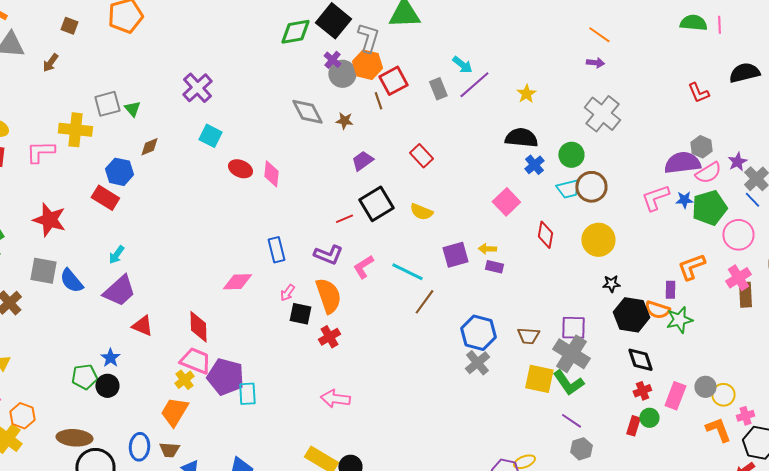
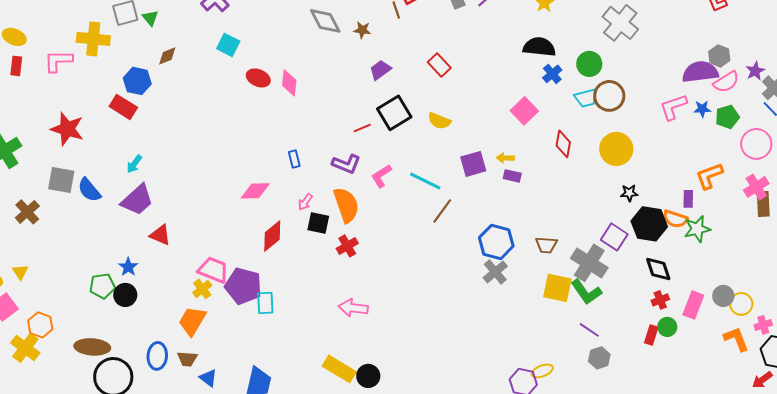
green pentagon: (709, 208) -> (727, 117), size x0.7
blue rectangle: (276, 250) -> (294, 159), size x0.7
red diamond: (198, 327) -> (272, 236), moved, turned 52
purple square: (573, 328) -> (614, 237), moved, turned 32

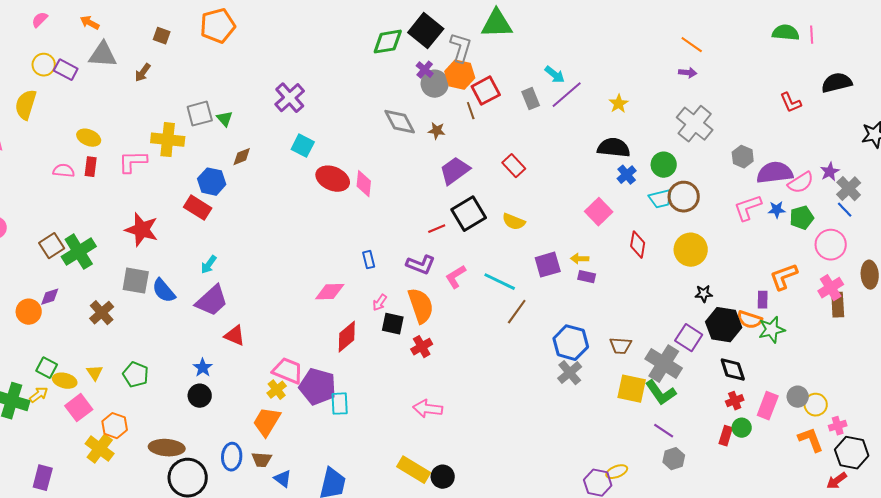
gray hexagon: (719, 56) -> (743, 157), moved
purple trapezoid: (380, 70) -> (455, 171), size x1.4
red ellipse: (258, 78) -> (333, 179), size x1.4
green pentagon: (102, 286) -> (136, 375), moved, turned 30

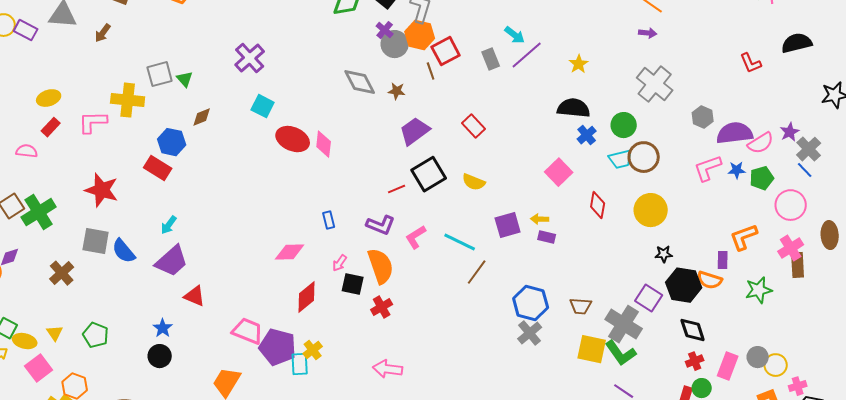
yellow ellipse: (89, 138) -> (49, 98), turned -40
red rectangle: (91, 167) -> (51, 127), turned 36
pink semicircle: (64, 171) -> (27, 151), moved
green star: (772, 330) -> (759, 290), moved
yellow cross: (277, 390) -> (313, 350), moved

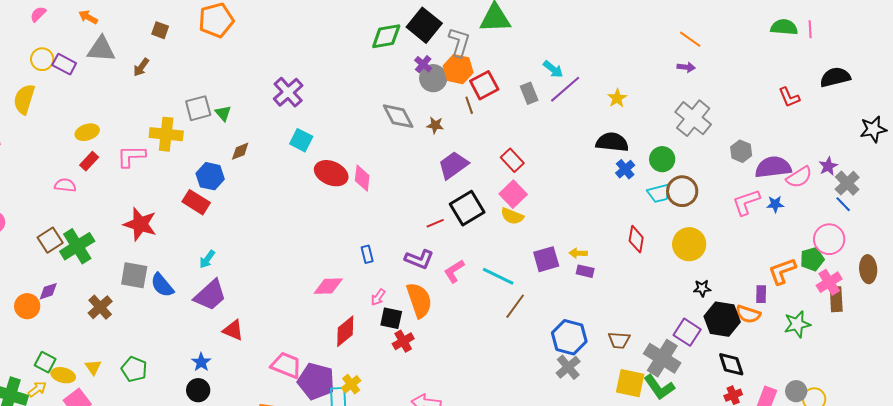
pink square: (559, 172) -> (513, 194), moved
green pentagon: (762, 178) -> (812, 259), moved
red cross: (382, 307) -> (403, 341), moved

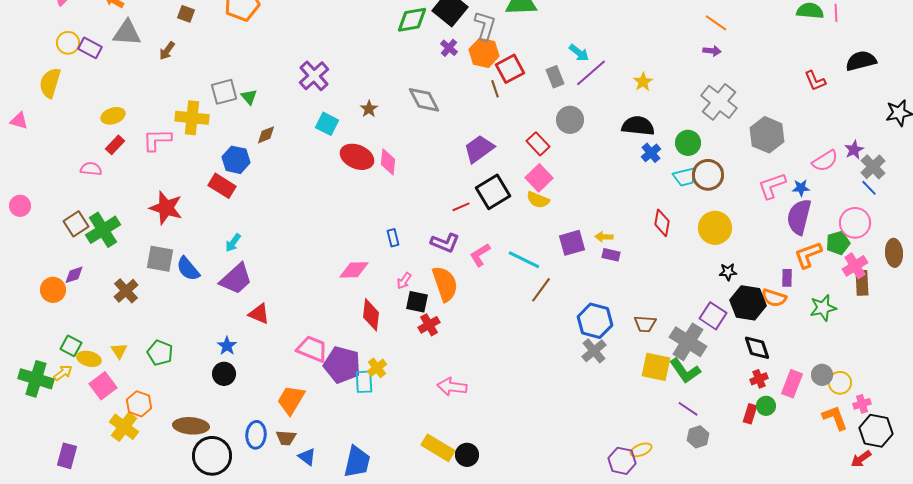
gray circle: (433, 78) -> (570, 120), moved
brown star: (435, 125) -> (369, 109), moved, turned 30
gray hexagon: (741, 151) -> (767, 135), size x1.6
purple semicircle: (773, 167) -> (799, 217), moved, turned -69
red diamond: (345, 331) -> (371, 315), turned -44

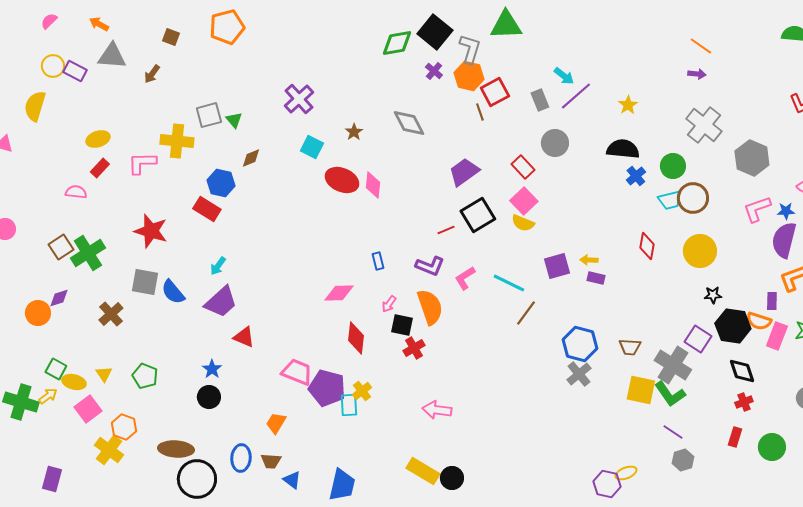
pink rectangle: (792, 384) -> (777, 336), moved
orange trapezoid: (291, 400) -> (276, 423), size x0.7
green circle: (766, 406) -> (772, 447), moved, size x1.4

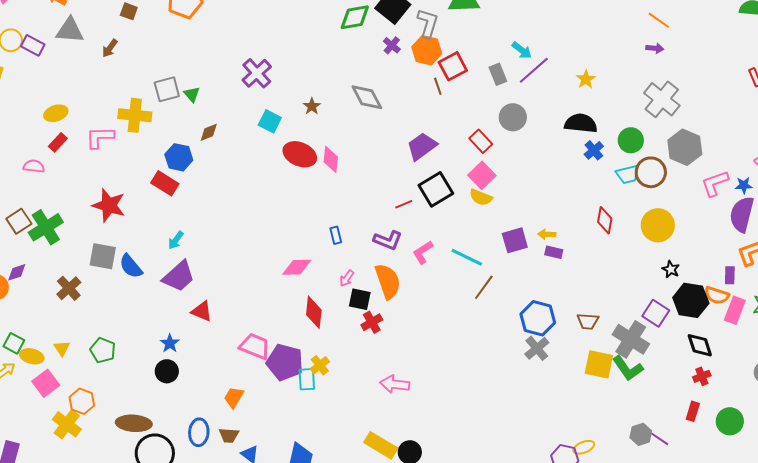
gray hexagon: (752, 158) -> (685, 147), moved
black star: (713, 295) -> (671, 269), turned 30
purple line: (673, 432) -> (659, 438), moved

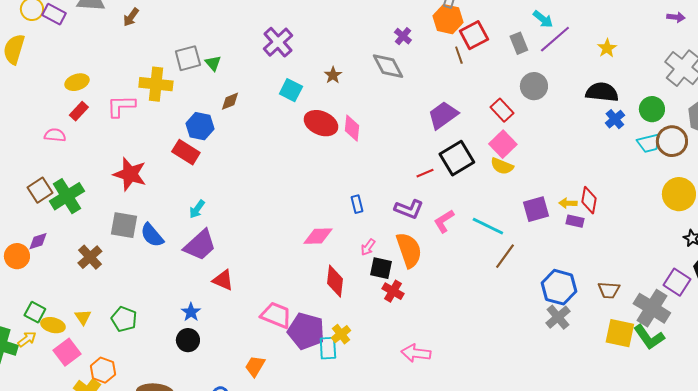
purple cross: (392, 45) -> (403, 36), moved
red diamond: (605, 220) -> (589, 200), moved
red cross: (372, 322) -> (393, 291), turned -30

